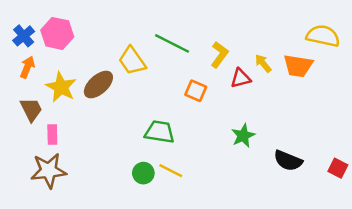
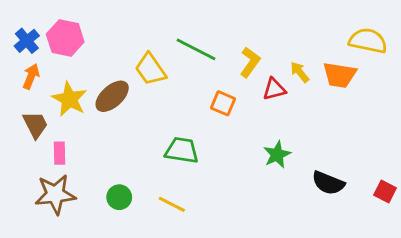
yellow line: (171, 171) -> (172, 204), moved
green circle: (143, 173) -> (119, 197), moved

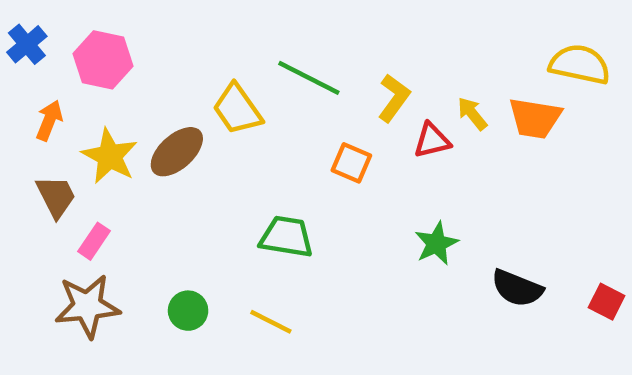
blue cross: (27, 41) -> (27, 44), moved
pink rectangle: (59, 153) -> (94, 241), turned 35

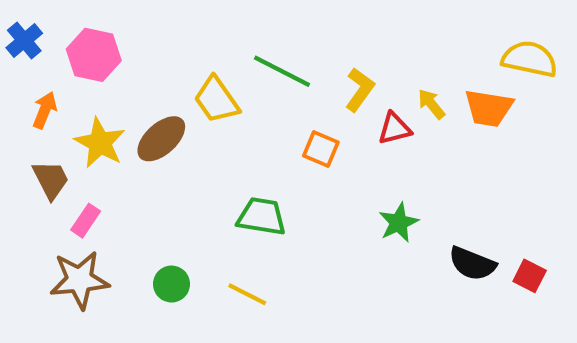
red square: (607, 302) -> (530, 276), moved

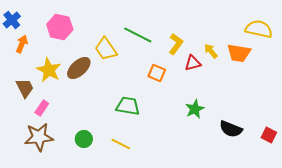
pink hexagon: (94, 55) -> (60, 27), moved
orange arrow: (45, 110) -> (22, 44), moved
red square: (530, 276) -> (269, 135), moved

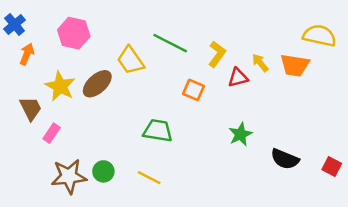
brown star: (39, 137) -> (69, 176), moved

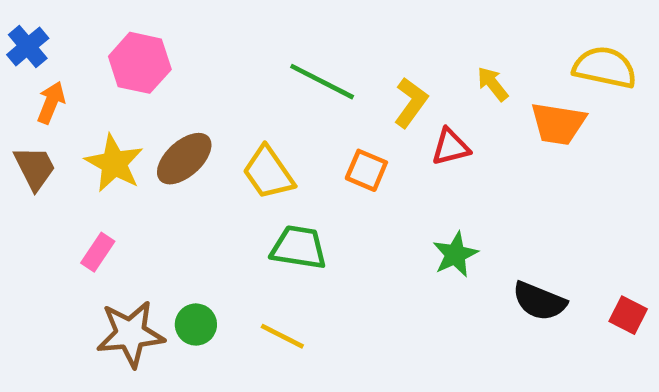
yellow trapezoid: (131, 60) -> (268, 173), moved
yellow arrow: (260, 63) -> (493, 84), moved
brown trapezoid: (31, 108) -> (35, 168), moved

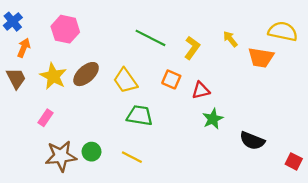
red triangle: (451, 147) -> (201, 90), moved
red square: (628, 315) -> (294, 161), moved

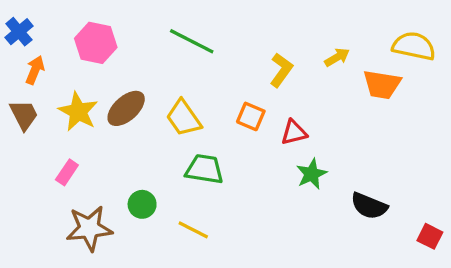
green line: (151, 38) -> (192, 41), moved
yellow arrow: (230, 39) -> (337, 57), turned 98
green circle: (91, 152) -> (142, 204), moved

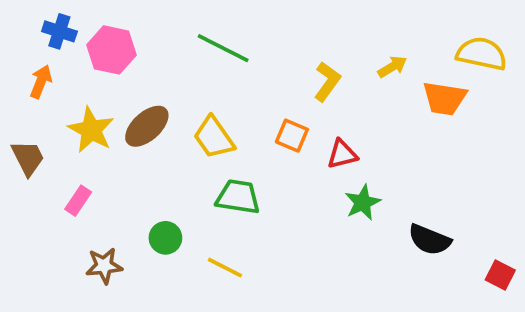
blue cross: (19, 32) -> (59, 31), moved, turned -32
brown trapezoid: (24, 115) -> (28, 158), moved
brown star: (89, 228) -> (104, 266), size x0.7

